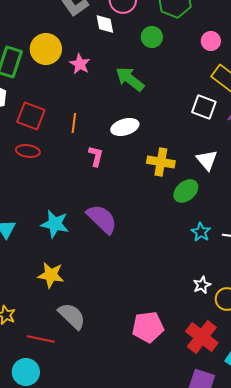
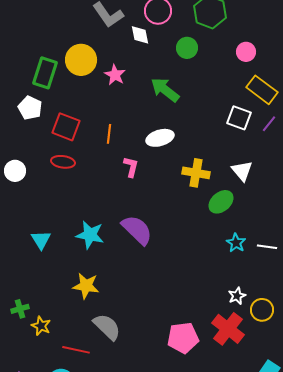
red cross: (202, 337) -> (228, 329), moved

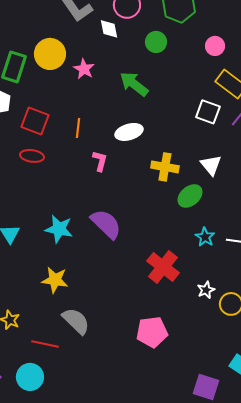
red cross: (228, 329) -> (163, 267), moved

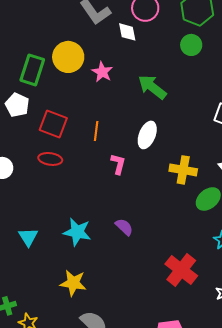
green circle: (156, 42) -> (191, 45), moved
white ellipse: (129, 132) -> (147, 135), turned -52
purple semicircle: (106, 224) -> (124, 227), size x0.6

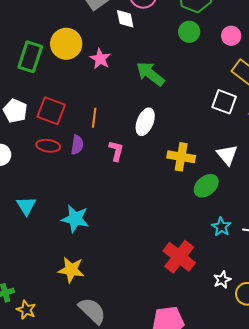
white pentagon: (17, 105) -> (15, 111), moved
purple semicircle: (124, 227) -> (77, 145), moved, turned 54
cyan triangle: (28, 237) -> (26, 206), moved

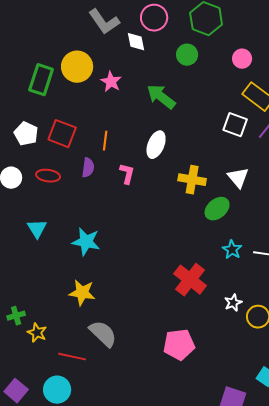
green circle: (189, 32) -> (187, 55), moved
red ellipse: (48, 146) -> (48, 176), moved

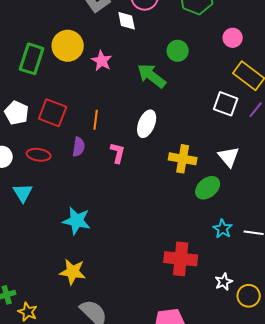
green circle: (187, 55) -> (178, 51), moved
cyan triangle: (37, 229) -> (23, 193), moved
red cross: (190, 280) -> (181, 259), turned -32

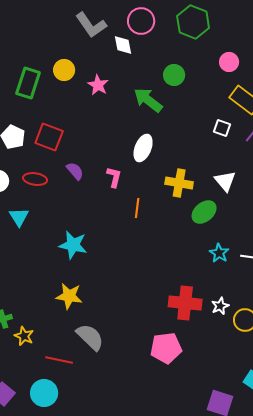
yellow circle: (68, 46) -> (64, 70), size x0.7
white square: (226, 104) -> (222, 128), size x0.7
orange line: (96, 120) -> (137, 208), moved
purple semicircle: (79, 147) -> (75, 171), turned -48
red cross: (181, 259) -> (185, 303), moved

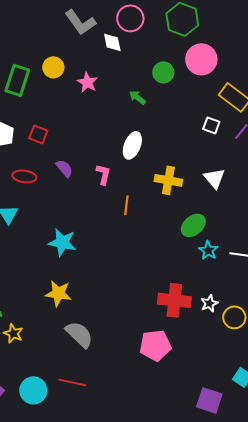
pink circle: (229, 62) -> (201, 59), moved, size x1.6
green arrow: (148, 100) -> (137, 97), size x0.6
red square: (49, 137) -> (38, 134), size x0.7
green ellipse: (204, 212) -> (193, 225), moved
red line: (59, 360) -> (72, 382), moved

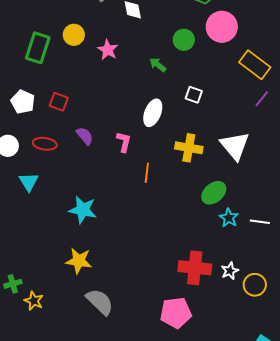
white square: (211, 125) -> (194, 95), moved
white triangle: (214, 178) -> (235, 146), size x1.4

